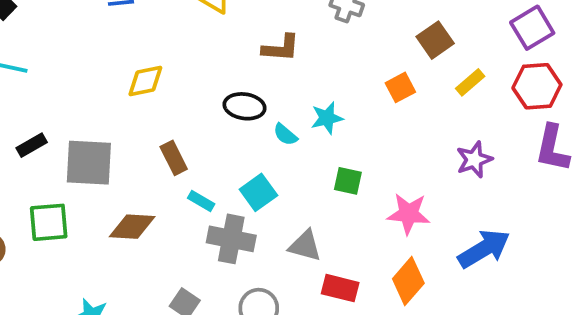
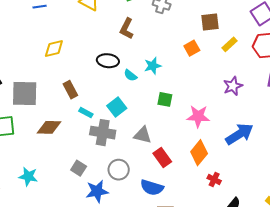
brown square: (435, 40) -> (210, 22), turned 30
brown L-shape: (281, 48) -> (127, 29), turned 115
red rectangle: (340, 288) -> (162, 157), turned 42

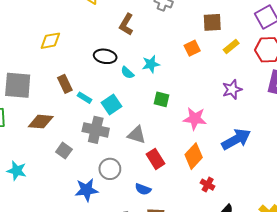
cyan rectangle: (86, 113) -> (84, 98), moved
gray square: (79, 168) -> (64, 151), moved
blue semicircle: (152, 187) -> (143, 189), size x0.7

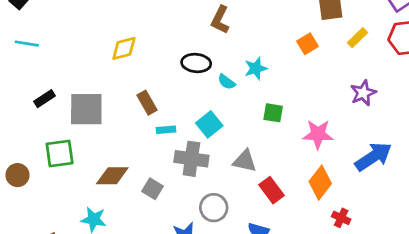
cyan rectangle: (84, 98) -> (166, 130), moved, turned -32
brown diamond: (41, 122) -> (112, 176), moved

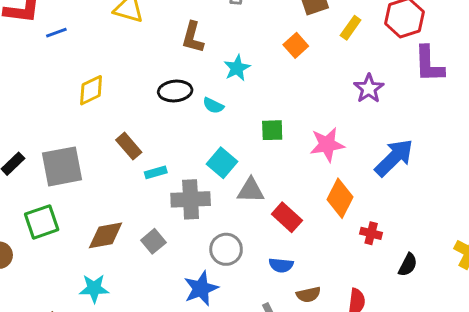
cyan star: (256, 68) -> (237, 68), moved
cyan square: (209, 124) -> (222, 163), moved
gray square: (153, 189) -> (153, 241), turned 30

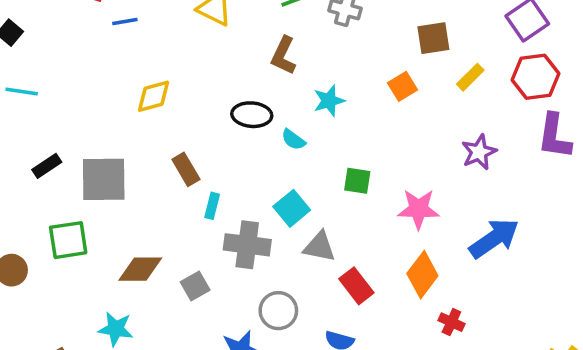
cyan rectangle: (156, 172) -> (212, 206), turned -70

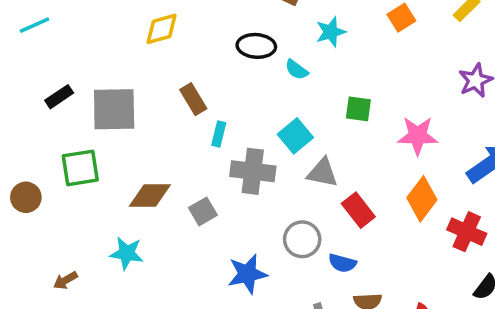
cyan line: (22, 92) -> (34, 25), turned -32
gray circle: (278, 311) -> (302, 239), moved
red cross: (451, 322) -> (467, 232), moved, size x1.5

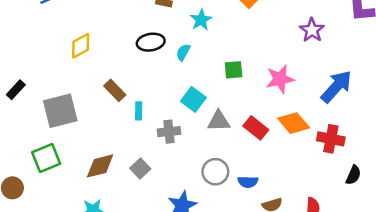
cyan semicircle: (297, 70) -> (183, 52), turned 96
black rectangle: (59, 97) -> (16, 90), moved
gray cross: (253, 171) -> (169, 132), size x0.7
orange diamond: (422, 199) -> (294, 123), turned -64
red rectangle: (358, 210) -> (256, 128), moved

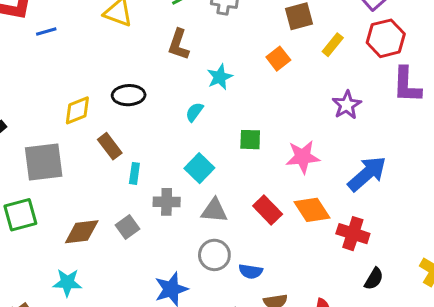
black ellipse: (151, 42) -> (129, 95), moved
yellow diamond: (81, 46) -> (77, 110), moved
gray triangle: (219, 121) -> (214, 211), moved
gray square: (140, 168) -> (127, 227), moved

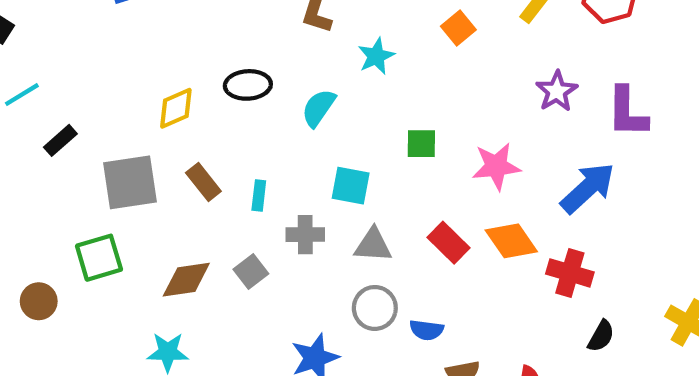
purple L-shape: (407, 85) -> (627, 112), moved
cyan semicircle: (194, 112) -> (319, 108), moved, size x1.4
brown rectangle: (110, 146) -> (203, 182), moved
cyan square: (199, 168) -> (351, 186), turned -32

